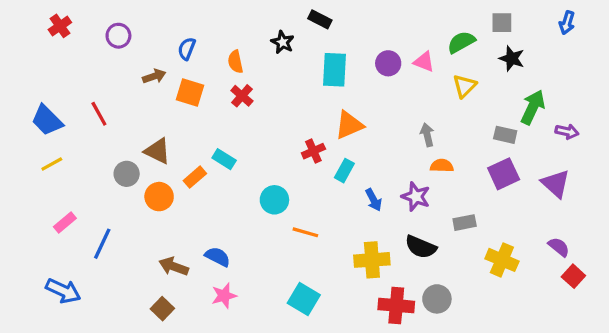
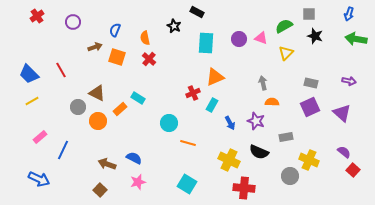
green arrow: (533, 107) -> (356, 39), moved, turned -105
yellow cross: (372, 260) -> (229, 160), turned 30
gray circle: (437, 299) -> (290, 176), moved

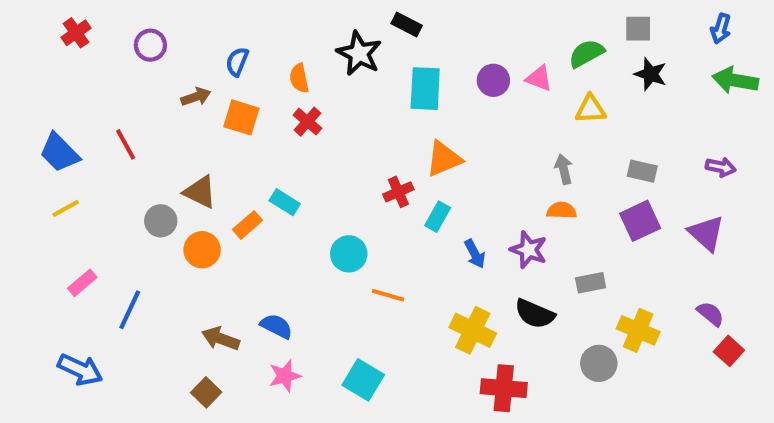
black star: (174, 26) -> (359, 53), size x1.5
yellow triangle: (286, 53) -> (591, 109), turned 42
gray arrow: (263, 83) -> (564, 169), moved
cyan square: (187, 184) -> (363, 380), moved

